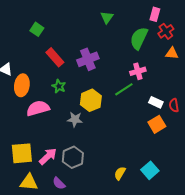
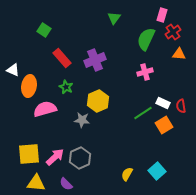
green line: (124, 89) -> (143, 113), moved

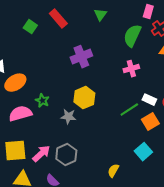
red rectangle: (62, 58) -> (58, 19), moved
orange ellipse: (29, 86) -> (15, 83), turned 50
green star: (66, 87) -> (42, 101), moved
pink semicircle: (45, 109) -> (20, 114), moved
cyan square: (157, 171) -> (143, 152), moved

